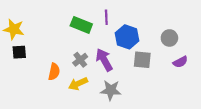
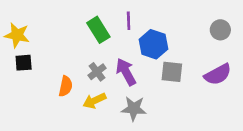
green rectangle: (81, 25) -> (98, 30), turned 36
gray circle: (169, 38) -> (220, 30), moved
purple semicircle: (180, 62) -> (218, 74), size x1.5

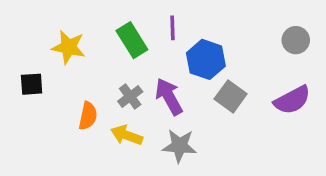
yellow star: (17, 35) -> (69, 47), moved
gray square: (172, 72) -> (231, 96), turned 30
yellow arrow: (94, 101) -> (127, 135), turned 45

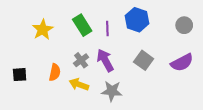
purple line: (172, 28) -> (107, 28), moved
yellow star: (69, 47) -> (43, 30), turned 30
blue hexagon: (206, 59) -> (137, 20), moved
black square: (32, 84) -> (20, 75), moved

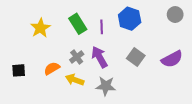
gray circle: (184, 25) -> (175, 15), moved
orange semicircle: (55, 72) -> (52, 68), turned -133

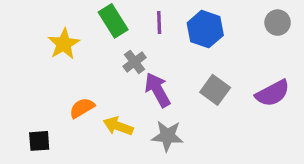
green rectangle: (78, 24) -> (113, 21), moved
purple line: (102, 27) -> (159, 23), moved
gray cross: (77, 57) -> (135, 62), moved
black square: (19, 70) -> (39, 141), moved

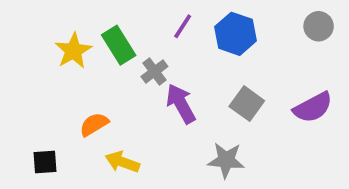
green rectangle: (113, 21) -> (119, 45), moved
purple line: (159, 23) -> (183, 26), turned 35
yellow arrow: (118, 126) -> (122, 162), moved
gray star: (167, 136) -> (226, 160), moved

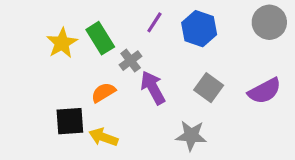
gray circle: (319, 26) -> (269, 22), size x1.4
orange semicircle: (94, 124) -> (103, 92), moved
black square: (45, 162) -> (70, 121), moved, size x1.4

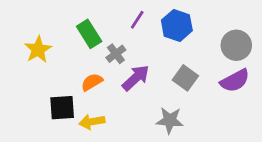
gray circle: (269, 22) -> (236, 45), moved
yellow star: (62, 43) -> (38, 50), moved
purple arrow: (153, 88) -> (136, 78), turned 76
yellow arrow: (103, 137) -> (92, 122), turned -30

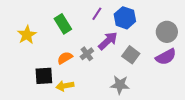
gray cross: (116, 54) -> (87, 54), moved
purple arrow: (136, 78) -> (108, 41), moved

